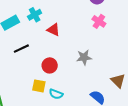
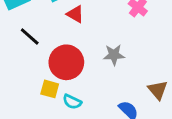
black line: (21, 49) -> (30, 37), turned 63
red circle: (50, 65) -> (66, 62), size x1.6

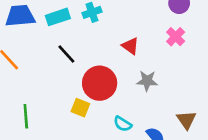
red triangle: (75, 14) -> (130, 46), moved
cyan semicircle: (72, 102) -> (123, 124), moved

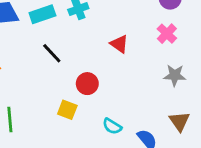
gray star: (147, 81) -> (175, 75), moved
red circle: (100, 83) -> (87, 84), size x0.6

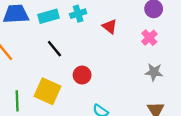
red triangle: (119, 44) -> (110, 26), moved
yellow square: (67, 110) -> (47, 91), moved, size x1.6

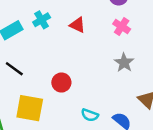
black line: (54, 49) -> (14, 69), moved
gray star: (154, 72) -> (124, 63), moved, turned -30

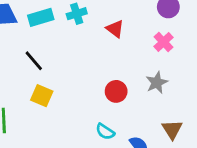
red circle: (61, 82) -> (116, 91), moved
yellow square: (30, 108) -> (42, 96), moved, size x0.7

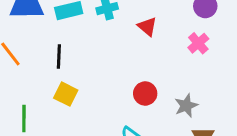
black line: (34, 61) -> (59, 56), turned 40
gray star: (157, 83) -> (186, 106), moved

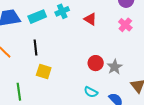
gray star: (186, 106) -> (115, 67), moved

